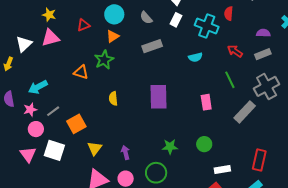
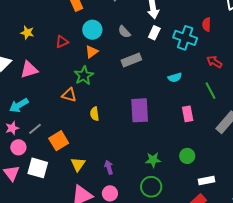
pink triangle: (50, 38) -> (29, 70), moved
cyan semicircle: (195, 57) -> (175, 77), moved
orange triangle: (81, 72) -> (69, 95), moved
green circle: (156, 173) -> (151, 187), moved

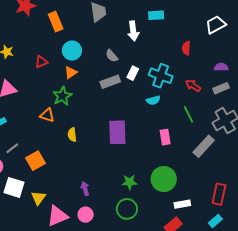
gray semicircle: (124, 32) -> (112, 56), moved
white rectangle: (154, 33) -> (133, 73), moved
cyan cross: (185, 38) -> (161, 76), moved
green circle: (187, 156) -> (164, 179), size x1.6
yellow triangle: (78, 164) -> (38, 198), moved

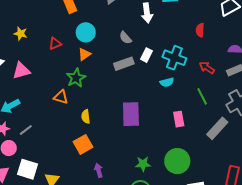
orange square: (36, 161) -> (83, 144), moved

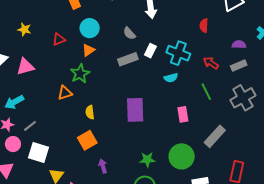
orange triangle: (61, 97) -> (65, 93), turned -35
gray rectangle: (217, 128) -> (215, 136), moved
white square: (28, 169) -> (39, 152), moved

